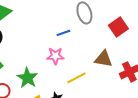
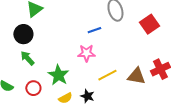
brown triangle: (103, 59) -> (136, 76), moved

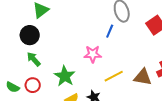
blue line: (94, 30) -> (110, 31), moved, turned -48
red circle: (33, 88) -> (33, 85), moved

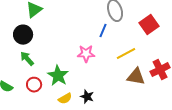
yellow line: (114, 76) -> (126, 54), moved
red circle: (33, 85) -> (34, 85), moved

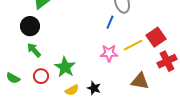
red square: (149, 25) -> (156, 37), moved
pink star: (86, 54) -> (109, 53), moved
brown triangle: (136, 77) -> (140, 81), moved

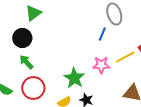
green star: (65, 67) -> (74, 78), moved
red circle: (41, 76) -> (33, 88), size x1.5

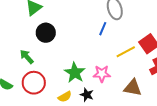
black circle: (22, 38) -> (46, 33), moved
pink star: (101, 65) -> (102, 74), moved

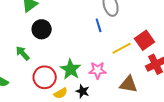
blue line: (103, 29) -> (99, 25), turned -40
red circle: (34, 83) -> (45, 77), moved

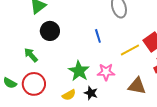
blue line: (99, 25) -> (98, 36), moved
red circle: (45, 77) -> (34, 84), moved

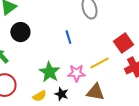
yellow line: (130, 50) -> (99, 63), moved
brown triangle: (137, 86) -> (95, 92), moved

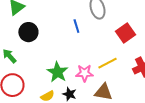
blue line: (68, 37) -> (76, 26), moved
red square: (123, 43) -> (125, 33), moved

